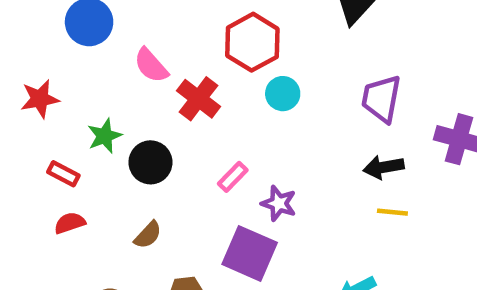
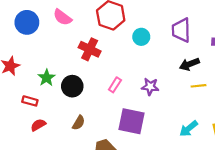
pink semicircle: (151, 65) -> (62, 17), moved
cyan circle: (283, 94) -> (141, 37), moved
purple star: (279, 203) -> (150, 87), moved

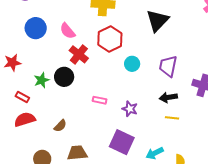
red cross: (90, 49) -> (79, 54), moved
pink rectangle: (115, 85) -> (100, 100), turned 56
black circle: (72, 86) -> (64, 77), moved
purple square: (131, 121) -> (122, 142), moved
red semicircle: (38, 125) -> (25, 119), size x1.5

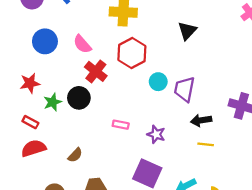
black triangle: (157, 20) -> (187, 31), size x0.7
red star: (12, 63) -> (30, 83), moved
purple trapezoid: (168, 66) -> (184, 89), moved

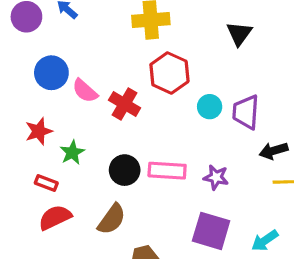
pink semicircle: (82, 44) -> (85, 91), moved
black circle: (79, 98) -> (125, 170), moved
pink rectangle: (121, 125) -> (167, 171), size x1.6
brown semicircle: (75, 155) -> (112, 219), size x1.5

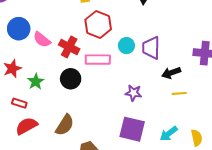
black circle: (125, 170) -> (71, 79), moved
pink rectangle: (167, 171) -> (98, 60), moved

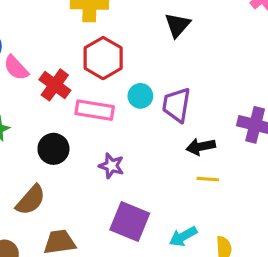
black circle: (71, 79) -> (53, 149), moved
purple star: (133, 93) -> (111, 166), moved

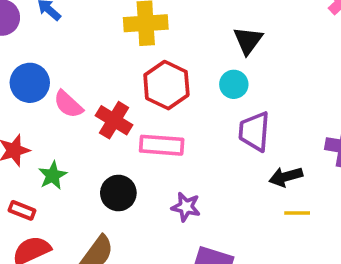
cyan circle: (140, 96) -> (234, 84), moved

